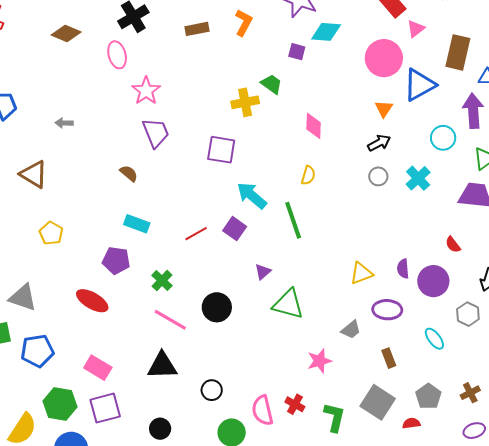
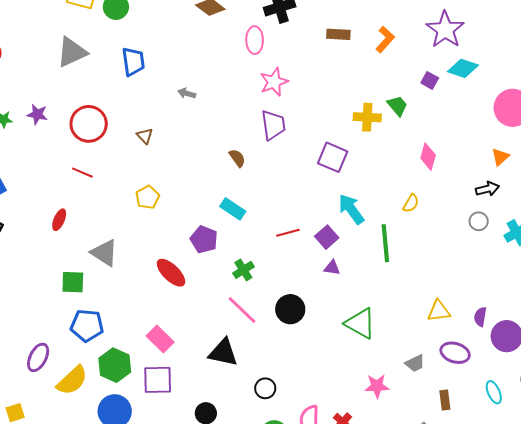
brown triangle: (34, 174) -> (145, 136), size x0.6
purple triangle: (263, 272) -> (332, 268), moved, turned 36
blue pentagon: (37, 351) -> (87, 326), moved

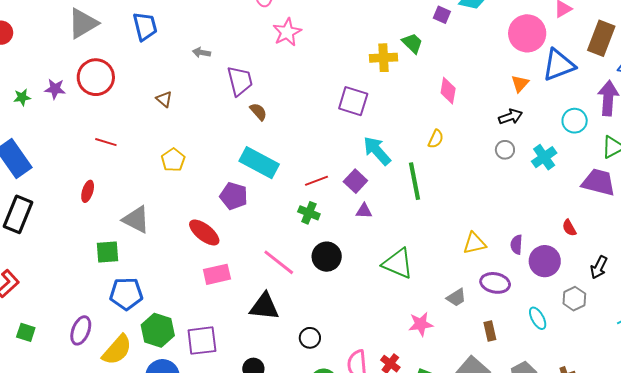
red circle: (89, 124) -> (96, 77), moved
purple trapezoid: (273, 125) -> (240, 81), moved
cyan rectangle: (233, 209) -> (259, 163), size x1.5
green cross: (243, 270) -> (309, 213), moved, turned -30
pink rectangle: (160, 339) -> (217, 274), moved, turned -52

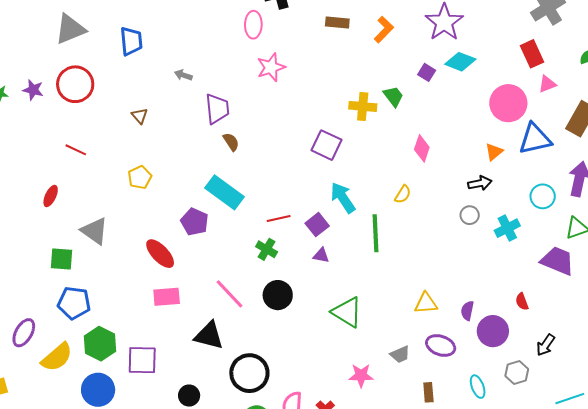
black circle: (310, 338) -> (249, 373), size x1.8

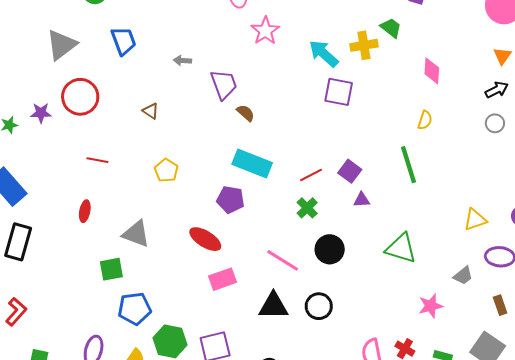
cyan arrow: (343, 198) -> (324, 54), moved
green cross: (267, 249) -> (307, 208), turned 30
black circle: (249, 373) -> (319, 306), moved, size x0.7

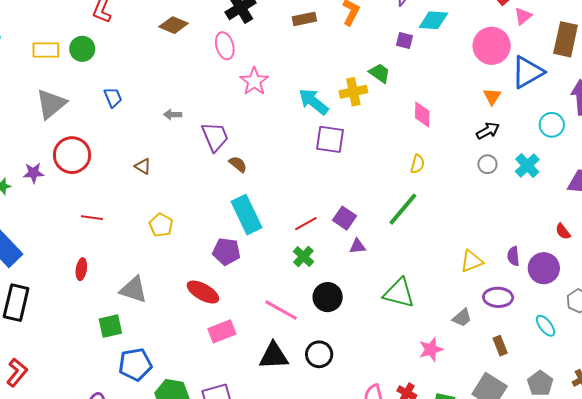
blue trapezoid: (123, 41) -> (113, 97), size x0.7
cyan rectangle: (252, 163) -> (247, 215), turned 45
green line: (408, 165) -> (403, 209), turned 60

